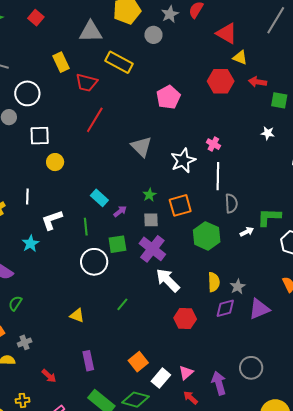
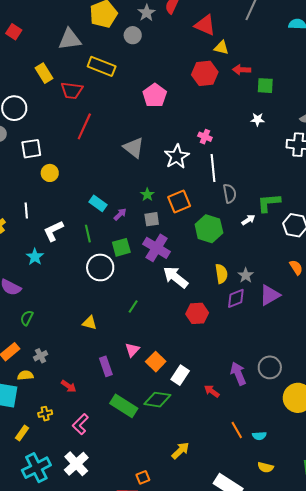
gray circle: (251, 368) -> (270, 367), moved
pink triangle: (186, 373) -> (132, 350), moved

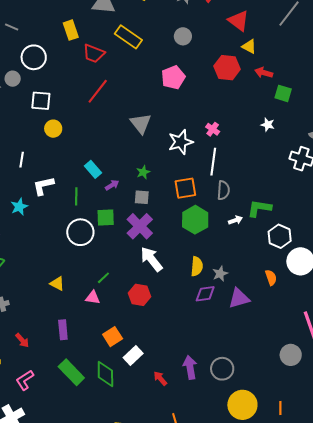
gray circle: (133, 35) -> (183, 36), moved
orange square: (179, 201) -> (185, 188), moved
red hexagon: (197, 313) -> (139, 295), moved
pink triangle: (132, 350) -> (93, 297), moved, turned 42
green diamond: (157, 400) -> (105, 374), turned 68

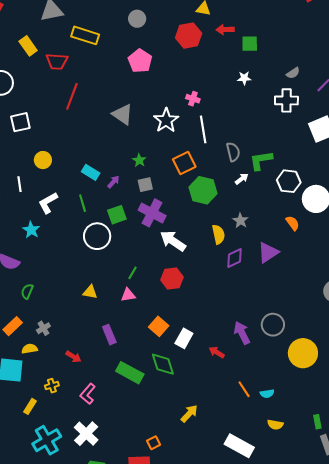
yellow circle: (53, 129) -> (43, 160), moved
gray semicircle: (223, 190) -> (233, 152), moved
gray star: (220, 274) -> (240, 221), moved

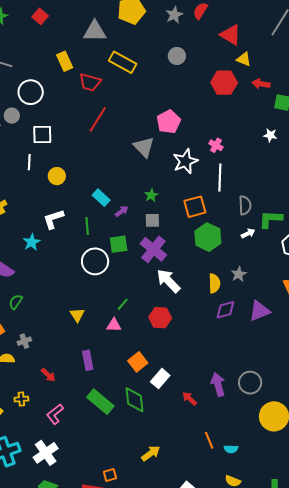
pink pentagon: (140, 61) -> (169, 122), moved
white line: (20, 184) -> (29, 162), moved
yellow triangle: (90, 292) -> (77, 315), turned 35

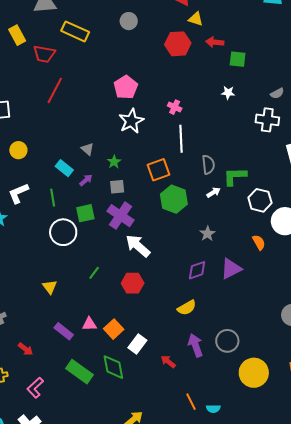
gray triangle: (144, 147) -> (87, 149), moved, size x0.6
white star: (185, 161) -> (131, 121), moved
yellow semicircle: (214, 283) -> (187, 308), moved, turned 66
pink triangle: (114, 325) -> (89, 324), moved
purple rectangle: (88, 360) -> (64, 331), turned -36

